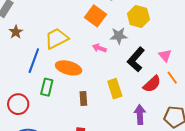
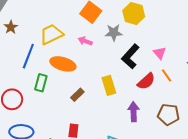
pink arrow: (99, 48) -> (85, 41), moved
brown rectangle: (83, 98) -> (77, 95), turned 48

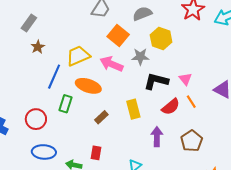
pink arrow: (85, 41) -> (111, 64), size x1.6
black L-shape: (130, 56) -> (156, 81), turned 60
brown pentagon: (168, 115) -> (192, 141), turned 30

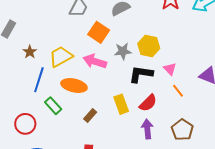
yellow hexagon: (161, 39) -> (149, 46), moved
brown star: (38, 47) -> (30, 52), moved
green rectangle: (65, 104) -> (53, 106), turned -54
red semicircle: (171, 107) -> (148, 103), moved

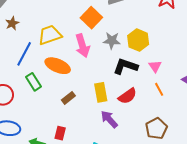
brown star: (30, 52) -> (12, 23), moved
pink arrow: (95, 61) -> (82, 46), turned -135
purple arrow: (147, 129) -> (109, 119), moved, turned -48

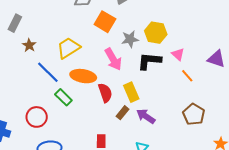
pink arrow: (82, 46) -> (113, 59), moved
blue line: (24, 54) -> (48, 72), turned -60
red semicircle: (127, 96) -> (105, 93), moved, turned -60
brown rectangle: (68, 98) -> (122, 113), moved

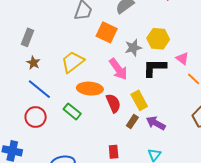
gray rectangle: (15, 23) -> (28, 37), moved
blue line: (48, 72) -> (39, 89), moved
red circle: (37, 117) -> (36, 117), moved

